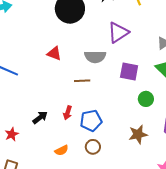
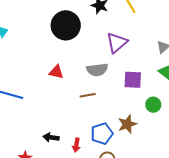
red arrow: (68, 113) -> (76, 145), moved
black arrow: (40, 118) -> (51, 137), turned -126
brown star: (138, 134) -> (127, 124), moved

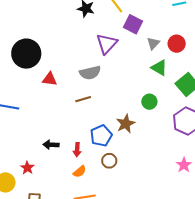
black circle: (66, 25) -> (26, 54), moved
purple square: (133, 80) -> (133, 24), moved, turned 30

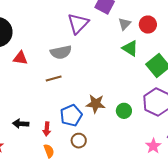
green circle: (149, 102) -> (124, 111), moved
brown star: (126, 124) -> (96, 104), turned 30
orange semicircle: (80, 172) -> (49, 151), turned -72

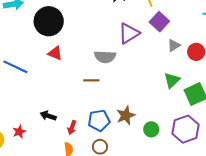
green triangle: (130, 48) -> (172, 80), moved, turned 30
red triangle: (20, 58) -> (55, 53), moved
brown star: (96, 104) -> (126, 115), turned 30

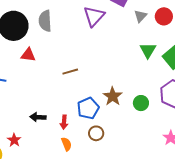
gray semicircle: (105, 57) -> (45, 21), moved, turned 100

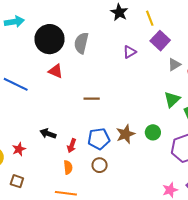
purple triangle: (94, 16) -> (130, 52), size x0.6
green circle: (141, 103) -> (153, 132), moved

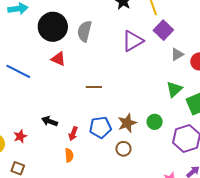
purple triangle: (130, 52) -> (133, 41), size x1.6
brown circle: (100, 165) -> (123, 149), moved

